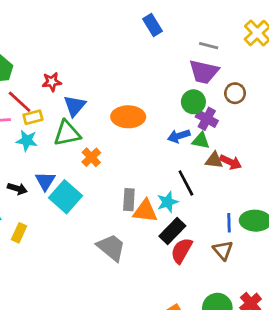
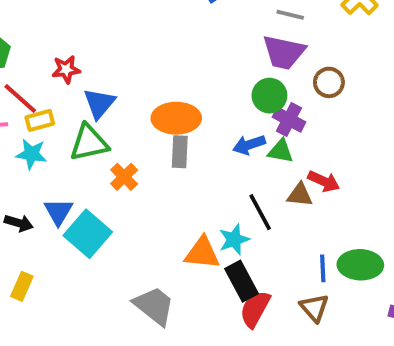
brown triangle: (214, 160) -> (300, 195), moved
gray rectangle: (129, 200) -> (180, 152), moved
black rectangle: (172, 231) -> (241, 281), turned -72

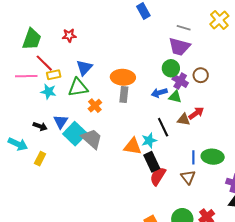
red star: (66, 69) -> (69, 35), moved
brown circle: (329, 82) -> (201, 75), moved
red arrow: (324, 181) -> (196, 113), turned -63
gray trapezoid: (154, 306) -> (92, 139), moved

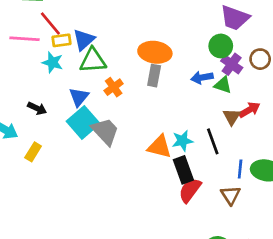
blue triangle: (84, 68) -> (84, 40), moved
brown triangle: (184, 119) -> (232, 117), turned 48
blue triangle: (61, 122) -> (79, 97), moved
black line: (163, 127) -> (213, 141), moved

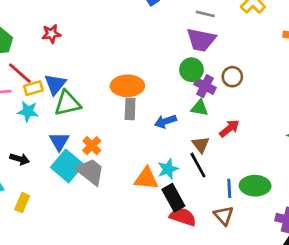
blue arrow: (202, 78) -> (165, 121), moved
orange cross: (114, 87) -> (92, 146), moved
brown triangle: (232, 117) -> (201, 145), moved
red semicircle: (190, 190) -> (183, 217), turned 80

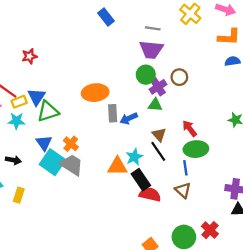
purple cross: (205, 86) -> (158, 87), turned 35
gray rectangle: (130, 109) -> (113, 113), moved
red arrow: (229, 128) -> (190, 128), moved, turned -84
green ellipse: (255, 186) -> (196, 149), moved

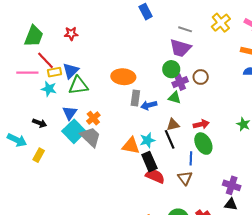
red arrow: (190, 128) -> (201, 124), turned 105
brown triangle: (159, 135) -> (173, 125), turned 48
green ellipse: (196, 149) -> (203, 144), turned 55

